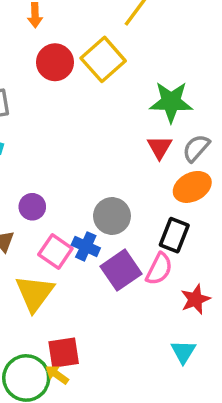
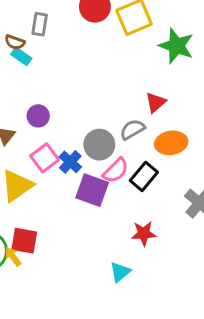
green star: (171, 102) -> (176, 46), moved
gray semicircle: (196, 148) -> (132, 129), moved
pink semicircle: (159, 269) -> (116, 171), moved
purple square: (121, 270) -> (92, 190), turned 36

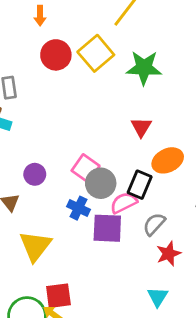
gray semicircle: (132, 129) -> (154, 224), moved
pink square: (45, 158) -> (86, 168), moved
pink semicircle: (116, 171) -> (124, 203), turned -144
black rectangle: (144, 176) -> (140, 185), moved

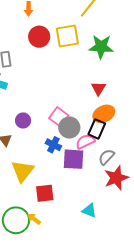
yellow square: (96, 53) -> (67, 36), turned 30
orange ellipse: (168, 160) -> (104, 114), moved
red star: (168, 254) -> (116, 178), size x1.4
red square: (58, 296) -> (45, 193), moved
cyan triangle: (158, 297) -> (89, 211), moved, turned -42

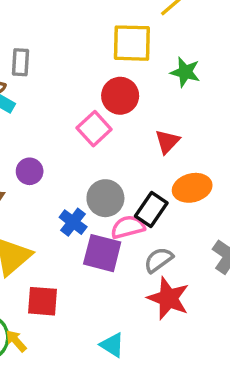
red circle: (39, 37) -> (120, 96), moved
green star: (101, 47) -> (185, 72), size x0.7
orange ellipse: (104, 114) -> (192, 188), moved
pink square: (59, 117) -> (94, 129), moved
red star: (116, 178) -> (168, 298), turned 30

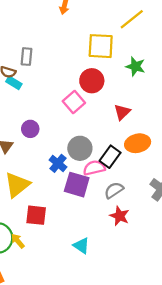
red star: (168, 298) -> (120, 216), size x0.7

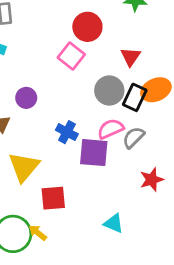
gray circle: (80, 148) -> (109, 91), moved
black rectangle: (110, 157) -> (135, 97), moved
gray semicircle: (114, 190) -> (133, 137), moved
red star: (120, 216) -> (152, 180), turned -30

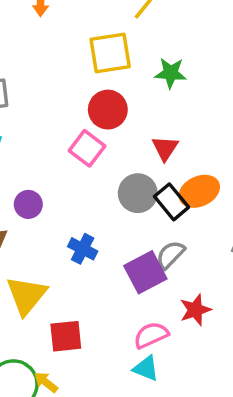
black rectangle: (135, 97) -> (171, 202), turned -64
pink semicircle: (111, 129) -> (151, 335), moved
purple square: (94, 153) -> (145, 272), moved, turned -32

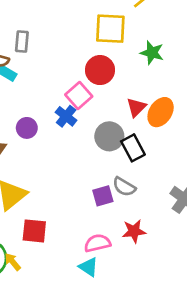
orange ellipse: (199, 191) -> (161, 112), moved, turned -44
blue cross: (83, 249) -> (66, 116), moved
gray semicircle: (171, 255) -> (124, 187), turned -115
purple square: (145, 272) -> (103, 196), size x0.7

